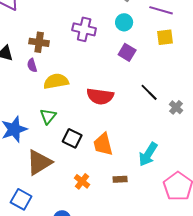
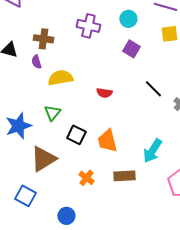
red semicircle: (100, 96) -> (104, 93), size x0.6
brown rectangle: (120, 179) -> (124, 176), size x1.5

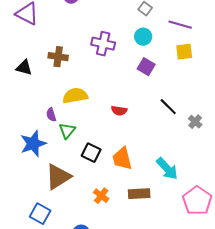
purple semicircle: (36, 62) -> (51, 115), moved
cyan arrow: (152, 151) -> (167, 169), turned -75

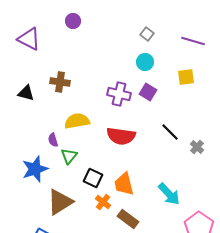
purple line: (180, 25) -> (193, 41), moved
purple cross: (103, 44) -> (119, 94), moved
red semicircle: (119, 111) -> (121, 136), size x1.8
brown rectangle: (139, 194) -> (128, 219), moved, turned 40
orange cross: (101, 196) -> (103, 202), moved

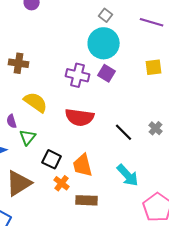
cyan circle: (145, 62) -> (104, 43), size x1.8
yellow square: (186, 77) -> (154, 67), moved
yellow semicircle: (77, 121) -> (36, 102), turned 45
black line: (170, 132) -> (124, 132), moved
brown rectangle: (128, 219) -> (87, 200), turned -35

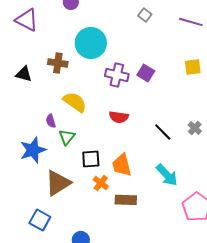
cyan circle: (104, 43) -> (91, 43), moved
red semicircle: (80, 117) -> (119, 117), size x0.7
black square: (52, 159) -> (91, 159), turned -30

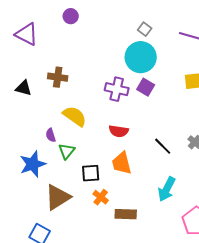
cyan circle: (91, 43) -> (141, 57), moved
orange trapezoid: (122, 165) -> (122, 163), moved
cyan arrow: (167, 175) -> (167, 189), turned 70

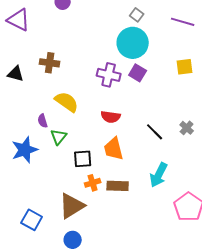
brown triangle: (58, 197) -> (72, 206), moved
orange cross: (101, 197) -> (93, 183), turned 35
brown rectangle: (126, 214) -> (118, 186), moved

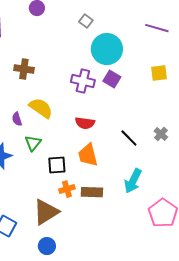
gray square: (137, 15) -> (86, 21), moved
purple semicircle: (43, 121) -> (17, 119), moved

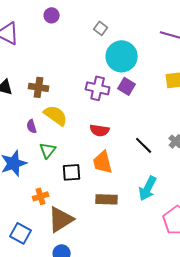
brown cross: (24, 69) -> (39, 87), moved
orange cross: (67, 189) -> (41, 196), moved

